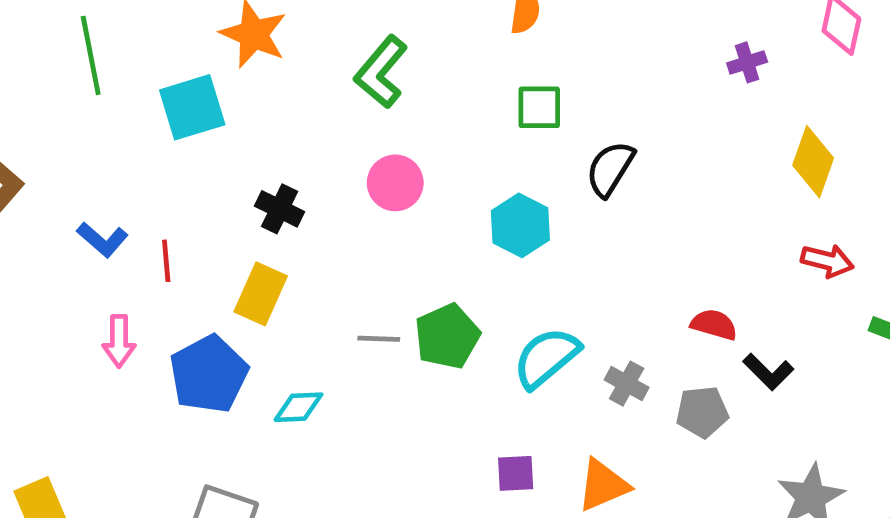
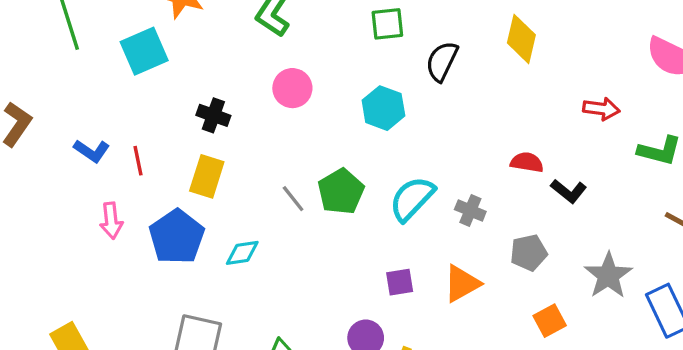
yellow diamond: (813, 162) -> (521, 39), moved
gray line: (379, 339) -> (293, 199), turned 56
gray pentagon: (702, 412) -> (529, 253), moved

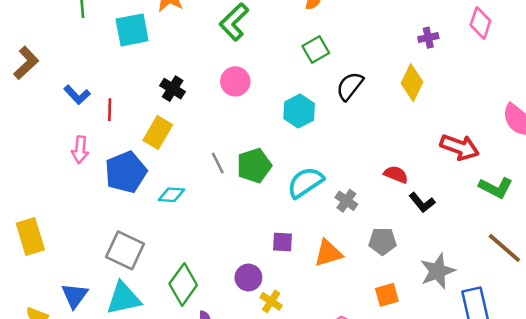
green square: (387, 24) -> (316, 50), turned -36
red arrow: (601, 109) -> (460, 147), size x1.4

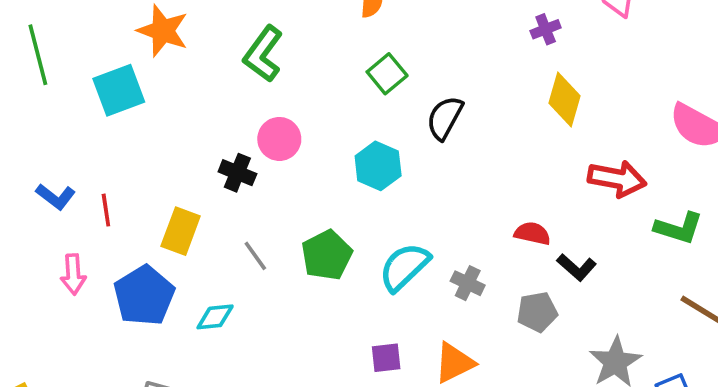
yellow diamond: (412, 83) -> (565, 100), moved
black cross: (173, 89) -> (237, 173), moved
gray line: (218, 163) -> (255, 256), moved
gray pentagon: (383, 241) -> (537, 312), moved

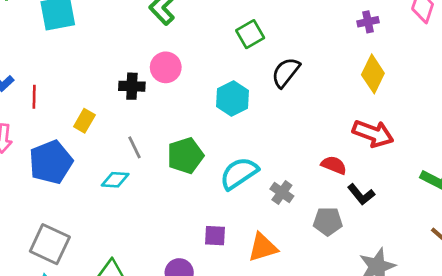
black cross: (237, 173) -> (132, 86), turned -30
red arrow: (617, 179) -> (373, 134), moved
yellow rectangle: (181, 231) -> (84, 121), size x0.7
cyan diamond: (215, 317) -> (115, 180), moved

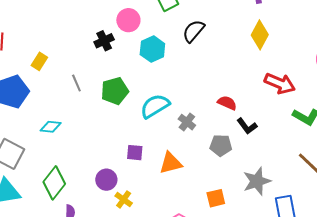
pink circle: (166, 67) -> (128, 20), moved
black cross: (132, 86) -> (104, 41), moved, turned -30
red arrow: (373, 134) -> (280, 83), moved
cyan diamond: (115, 180) -> (51, 127), moved

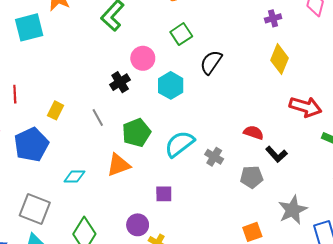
gray line: (76, 83) -> (98, 117), moved
orange triangle: (171, 163) -> (118, 165), moved

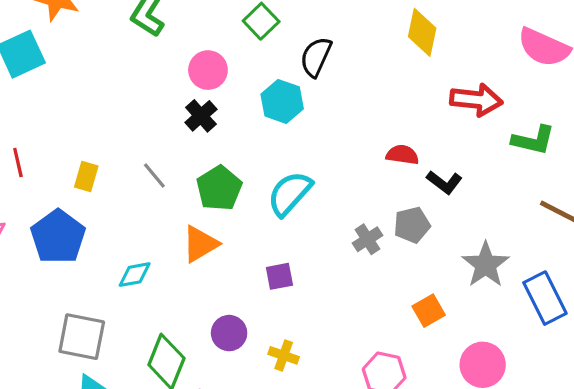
black cross: (120, 82) -> (201, 116), moved
cyan hexagon: (171, 85) -> (282, 101), moved
gray cross: (214, 157) -> (367, 239), moved, turned 36
purple circle: (138, 225) -> (229, 333), moved

